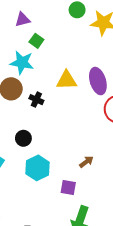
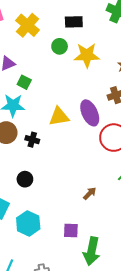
cyan hexagon: (37, 168) -> (28, 223), moved
purple square: (68, 188) -> (71, 231), moved

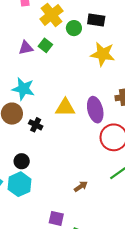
green circle: (60, 46) -> (74, 28), moved
green square: (24, 82) -> (45, 45), moved
cyan hexagon: (28, 223) -> (20, 184), moved

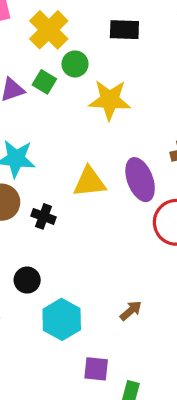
green circle: (74, 28) -> (75, 64), moved
yellow star: (103, 54) -> (110, 100), moved
cyan hexagon: (20, 184) -> (62, 319), moved

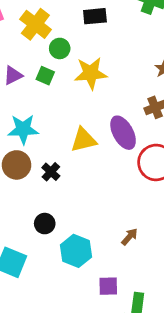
green square: (44, 82) -> (45, 76), moved
black cross: (43, 216) -> (51, 172), turned 30

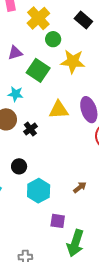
black rectangle: (95, 16) -> (83, 20), turned 36
green square: (45, 76) -> (38, 70), moved, size x1.6
cyan star: (23, 129) -> (16, 94), size x0.7

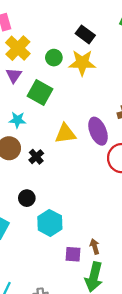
yellow cross: (38, 18) -> (18, 48), moved
purple triangle: (15, 53) -> (14, 75), turned -35
yellow star: (73, 61) -> (82, 63), moved
brown arrow: (80, 187) -> (95, 246), moved, turned -64

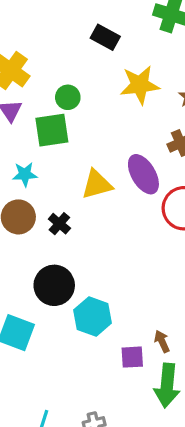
green circle: (54, 58) -> (68, 97), moved
yellow star: (82, 63) -> (140, 85), moved
green square: (40, 92) -> (52, 130), turned -30
black circle: (27, 198) -> (54, 285), size x1.6

